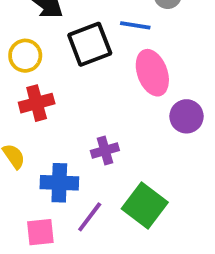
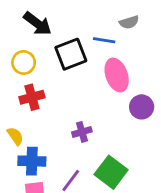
blue cross: (59, 183) -> (32, 161), moved

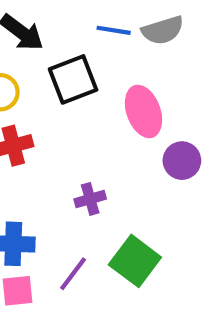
gray semicircle: (129, 22) -> (163, 30), size x1.4
blue line: (104, 40) -> (114, 30), moved

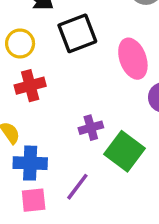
green square: (135, 261) -> (124, 151), moved

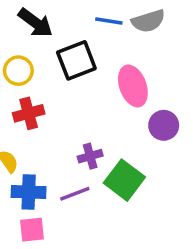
purple line: (77, 187) -> (75, 194), moved, turned 32

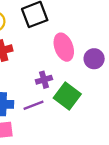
pink ellipse: (133, 86) -> (64, 47), moved

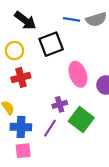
purple line: (33, 105) -> (50, 128), turned -36

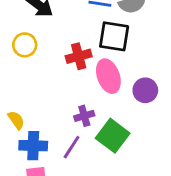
black square: (51, 44) -> (114, 36), moved, turned 30
red cross: (21, 77) -> (79, 56), moved

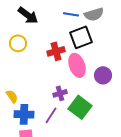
black square: (114, 36) -> (81, 37), turned -30

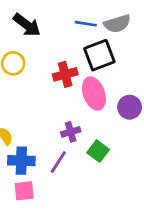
green square: (80, 107) -> (98, 151), size x0.7

